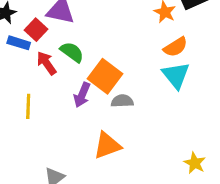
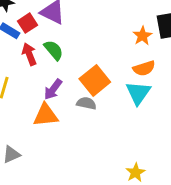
orange square: (105, 76) -> (95, 80), moved
orange triangle: (107, 145) -> (46, 115), moved

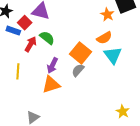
red arrow: (29, 54) -> (31, 44), turned 63
orange semicircle: (144, 68) -> (104, 38), moved
gray semicircle: (86, 103) -> (78, 70), turned -48

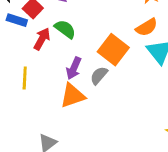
gray semicircle: (78, 70) -> (99, 76), moved

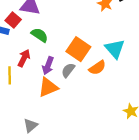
orange semicircle: (147, 27) -> (97, 68), moved
red arrow: (42, 39) -> (24, 58), moved

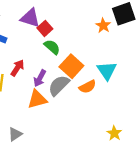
red square: (13, 20) -> (45, 28), moved
green semicircle: (40, 35) -> (52, 47), moved
gray semicircle: (68, 70) -> (59, 85), size x1.5

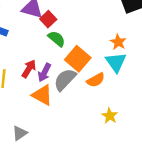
orange star: (103, 26) -> (118, 42), moved
red arrow: (17, 68) -> (29, 69), moved
orange triangle: (37, 99) -> (42, 95), turned 45
yellow star: (114, 133) -> (110, 116), moved

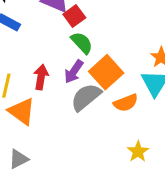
red arrow: (29, 69) -> (41, 77), turned -30
purple arrow: (44, 73) -> (74, 72), moved
orange triangle: (42, 95) -> (22, 111), moved

